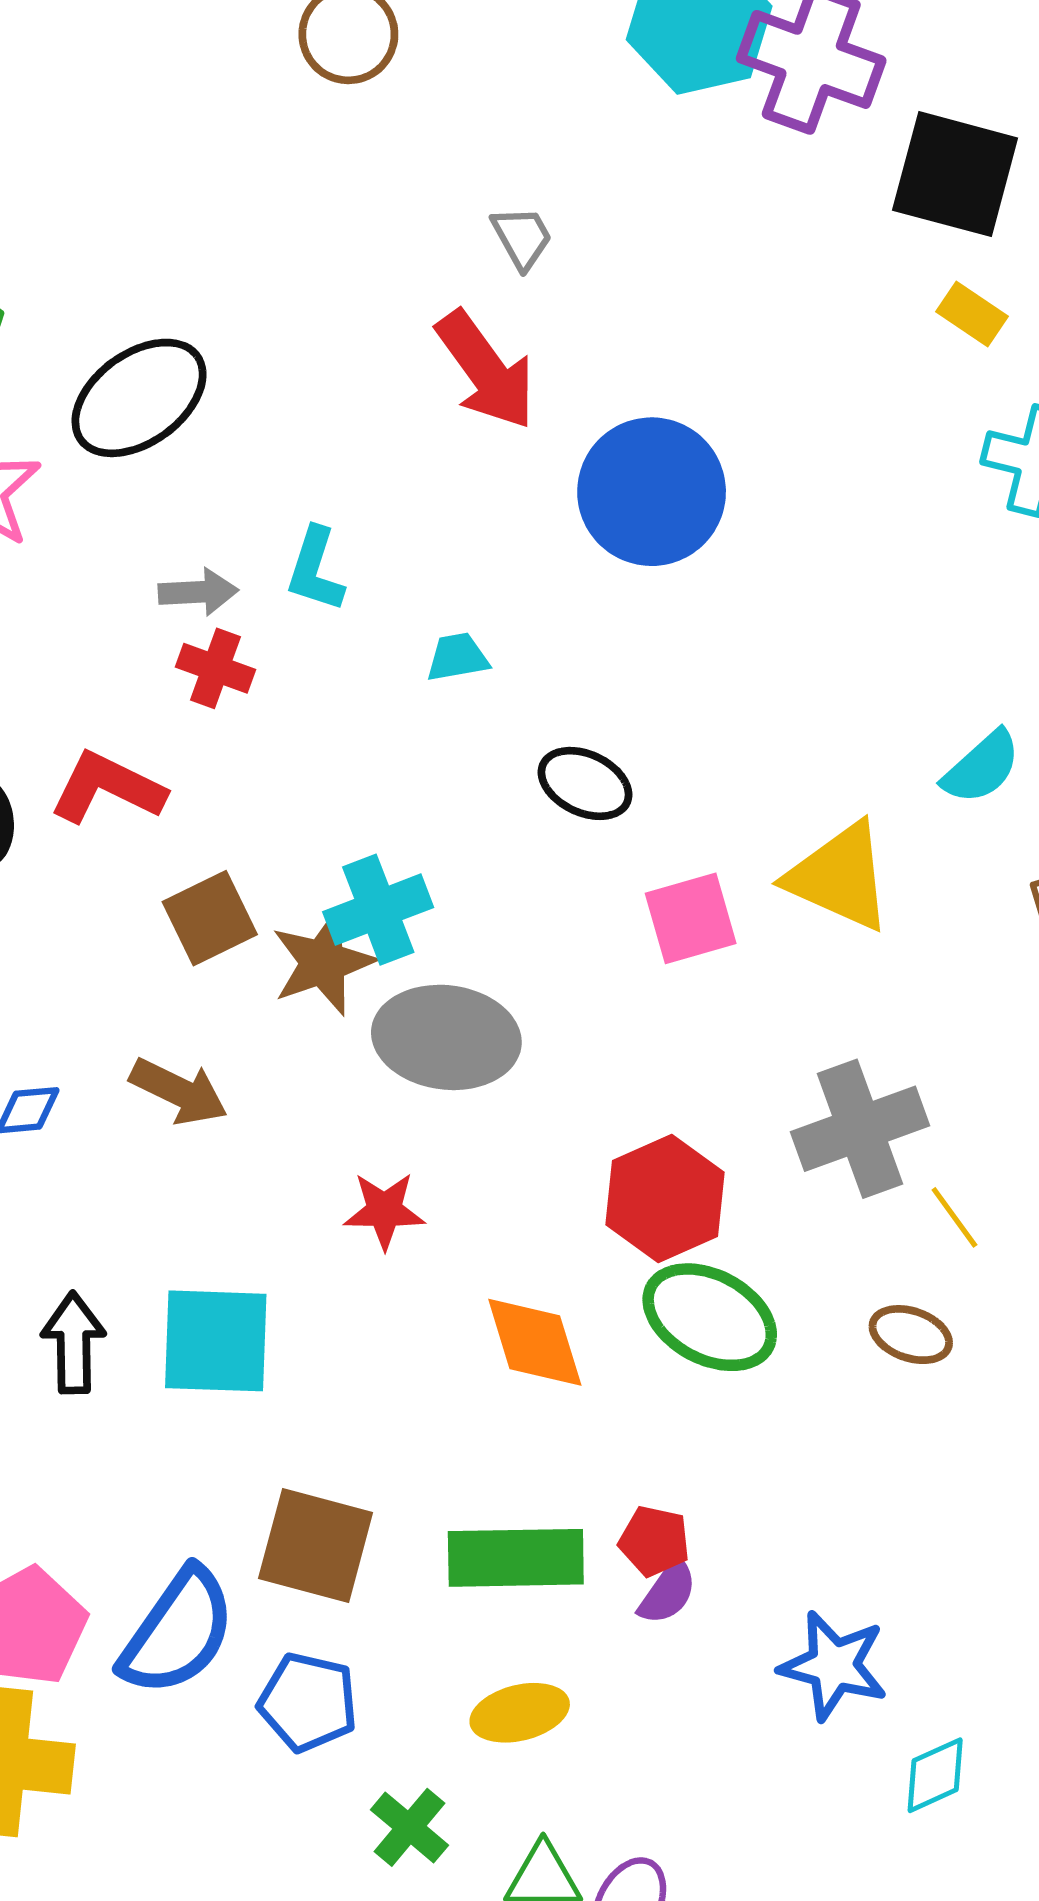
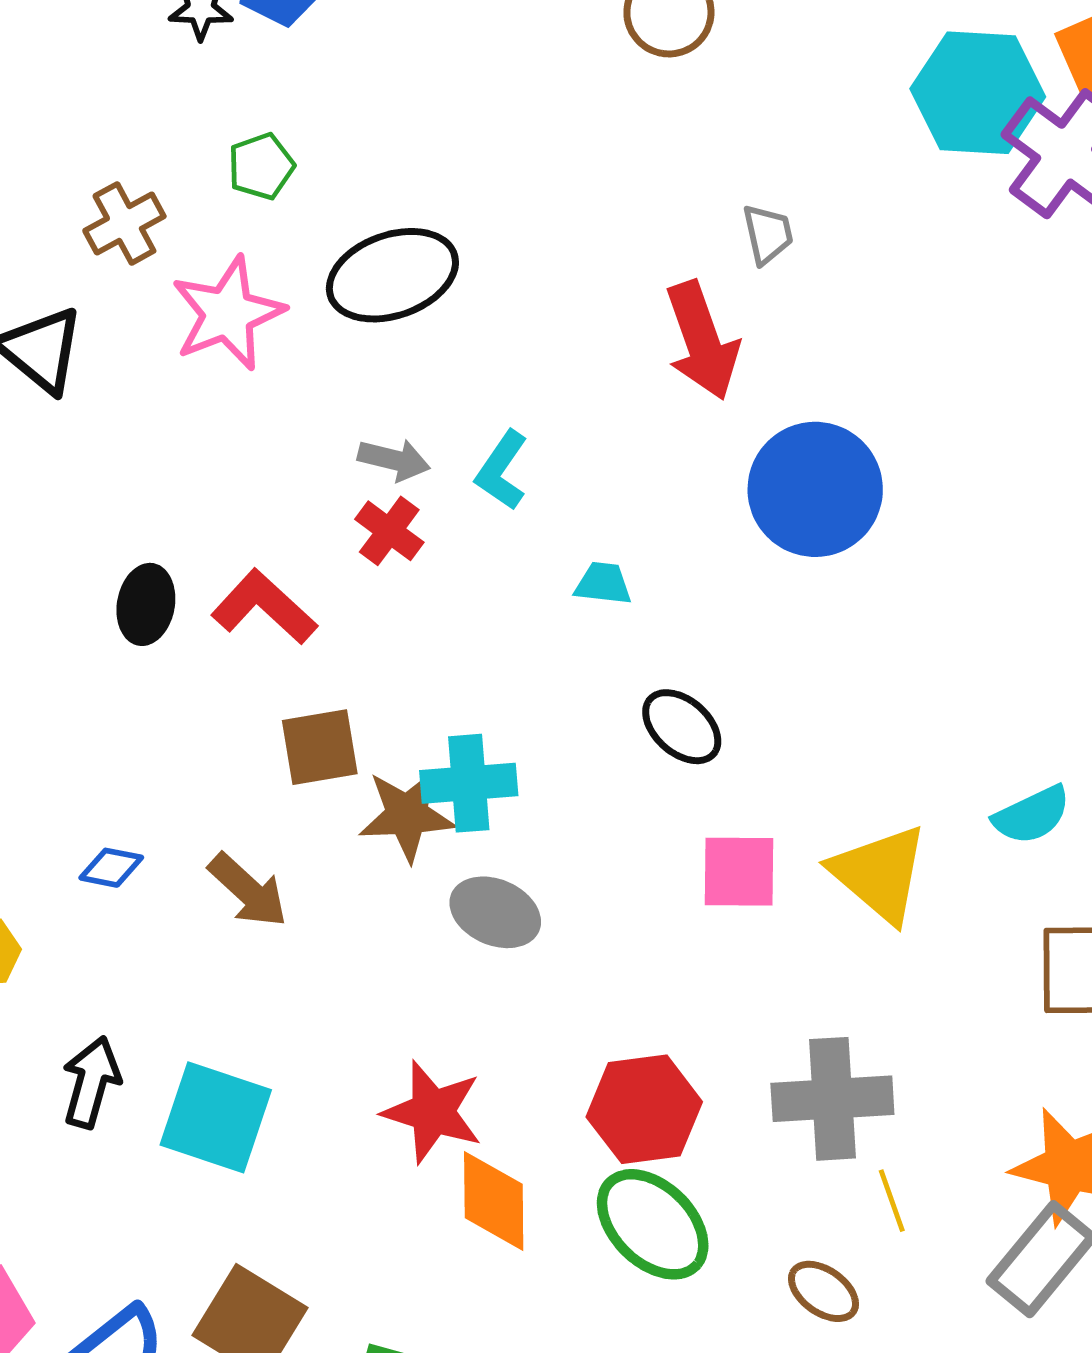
gray ellipse: (446, 1037) -> (495, 912), size x0.7
red star: (384, 1211) -> (433, 1112), moved, size x1.4

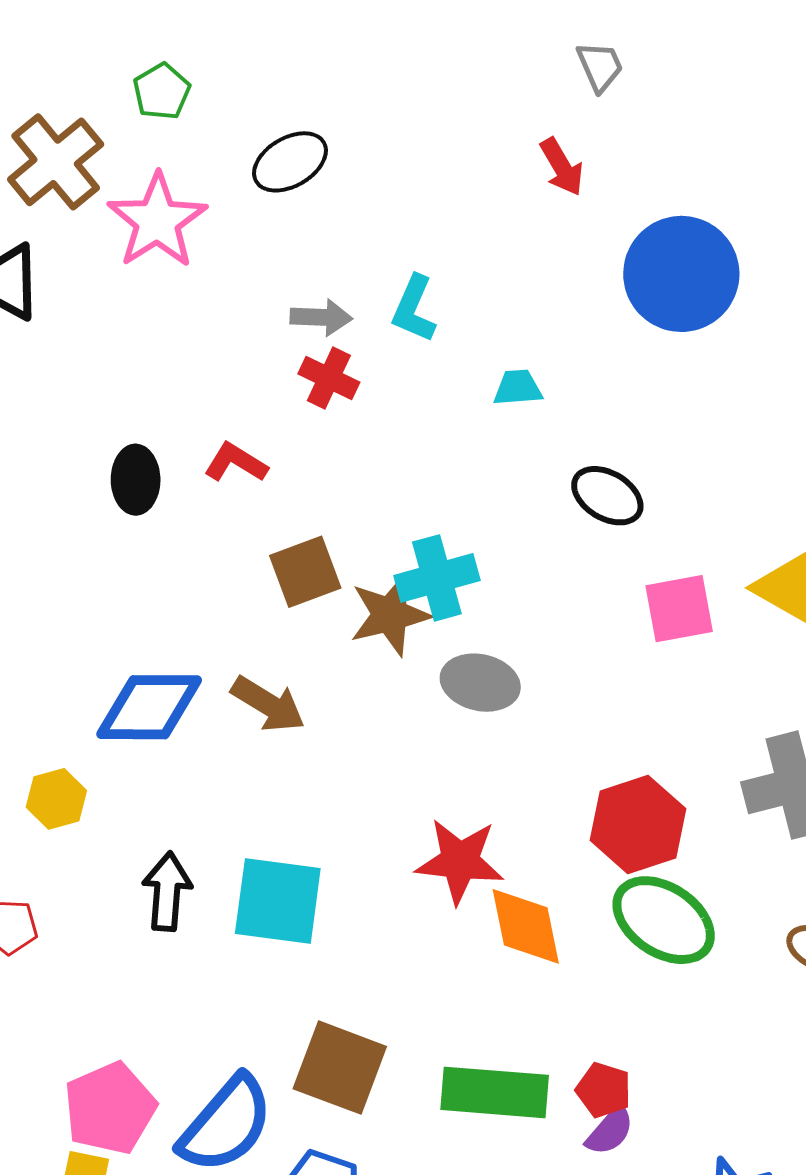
brown cross: (124, 223) -> (56, 162), size x1.4
black ellipse: (392, 275) -> (290, 162), size x0.7
red arrow: (702, 341) -> (562, 167), size x0.6
red L-shape: (264, 607) -> (236, 463), size x0.7
blue diamond: (111, 868) -> (149, 707), size x2.0

